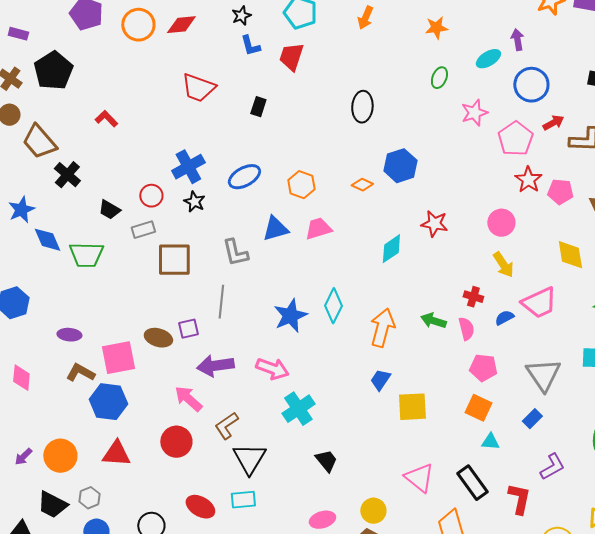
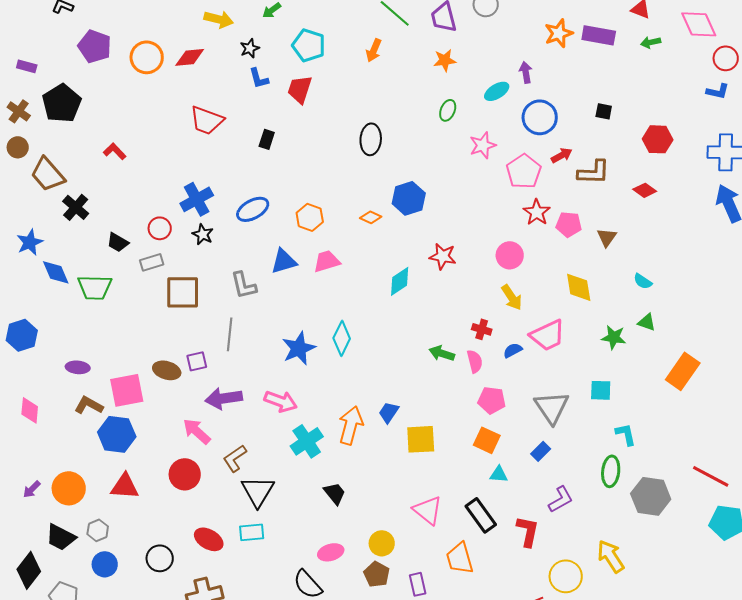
orange arrow: (382, 328) -> (351, 425), moved

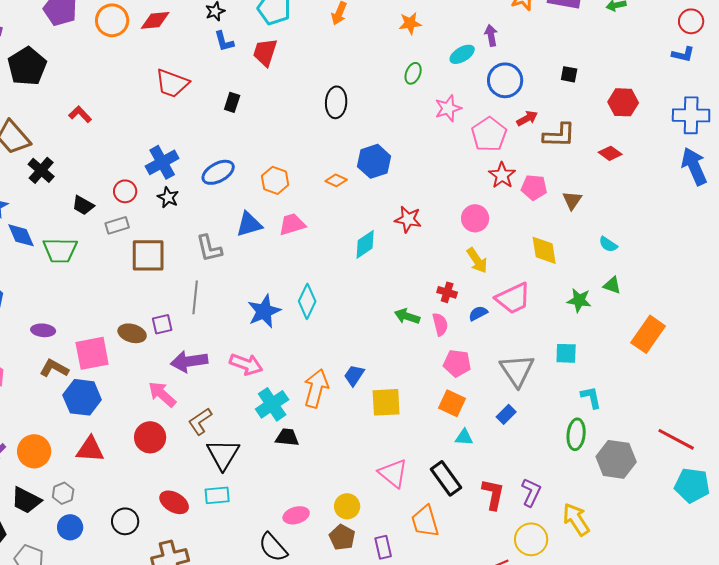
black trapezoid: (335, 493) -> (287, 437), moved, turned -45
purple L-shape: (561, 499) -> (531, 492), moved, turned -36

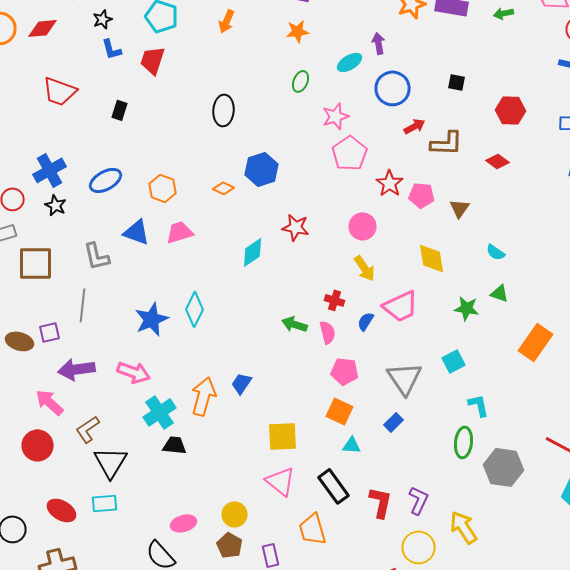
pink pentagon: (489, 134) -> (350, 153), moved
blue triangle: (249, 224) -> (136, 232), turned 36
blue semicircle: (478, 313) -> (366, 321), turned -30
cyan square: (566, 353) -> (454, 361), turned -30
yellow square: (386, 402) -> (282, 436), moved

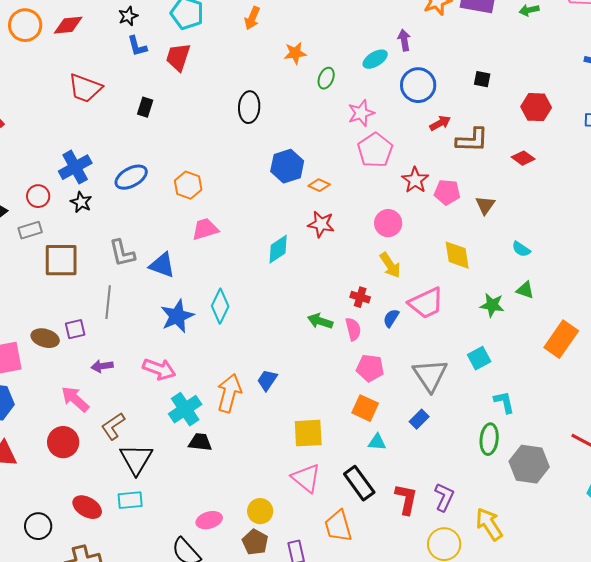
orange star: (298, 31) -> (295, 53), moved
orange diamond: (224, 188) -> (319, 185), moved
blue triangle: (136, 232) -> (162, 265), moved
purple arrow: (76, 369) -> (102, 366), size x0.6

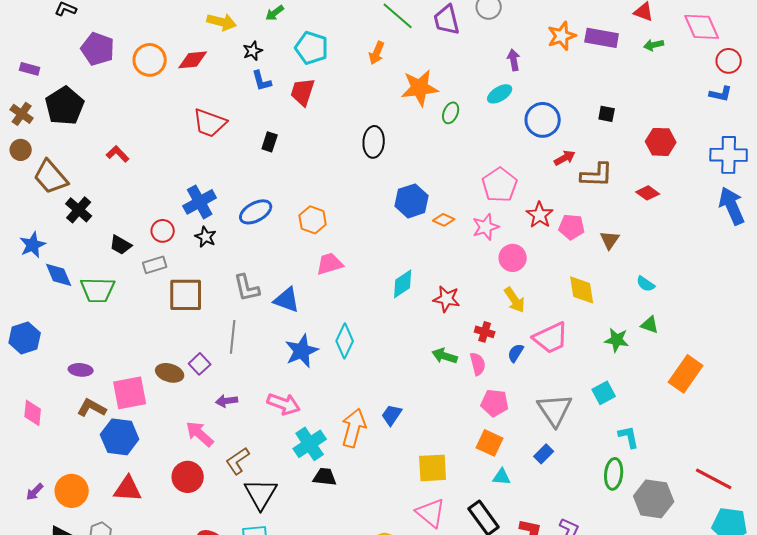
purple arrow: (404, 40) -> (514, 60), moved
orange star: (295, 53) -> (420, 88), size x1.6
pink star: (361, 113) -> (486, 227), moved
red star: (321, 224) -> (447, 299), moved
purple square: (75, 329) -> (200, 364), turned -30

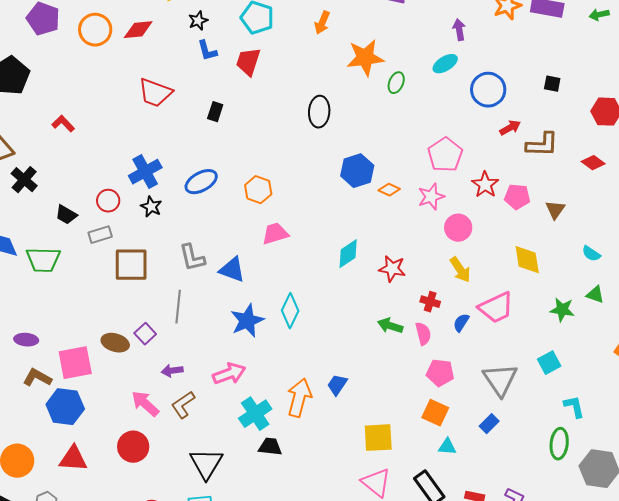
pink arrow: (284, 404) -> (229, 374), turned -40
brown L-shape: (238, 461) -> (183, 405), moved

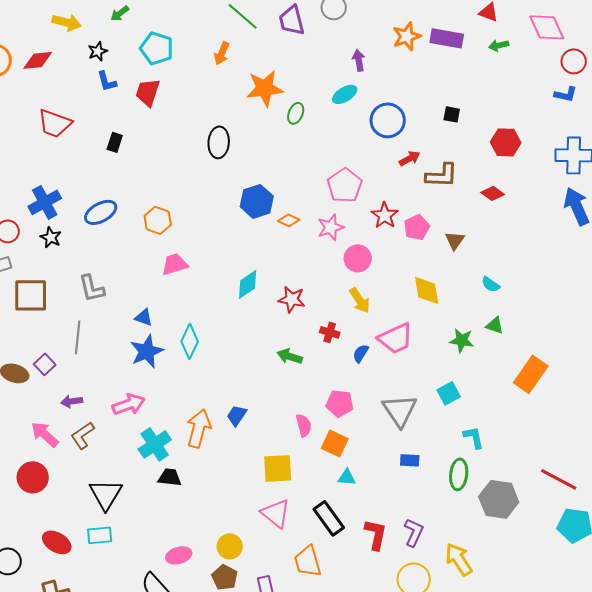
pink pentagon: (517, 197) -> (417, 227), turned -30
blue triangle: (232, 270) -> (144, 317), moved, size x0.7
pink semicircle: (423, 334) -> (304, 425), moved
blue rectangle: (489, 424) -> (410, 460), moved, turned 48

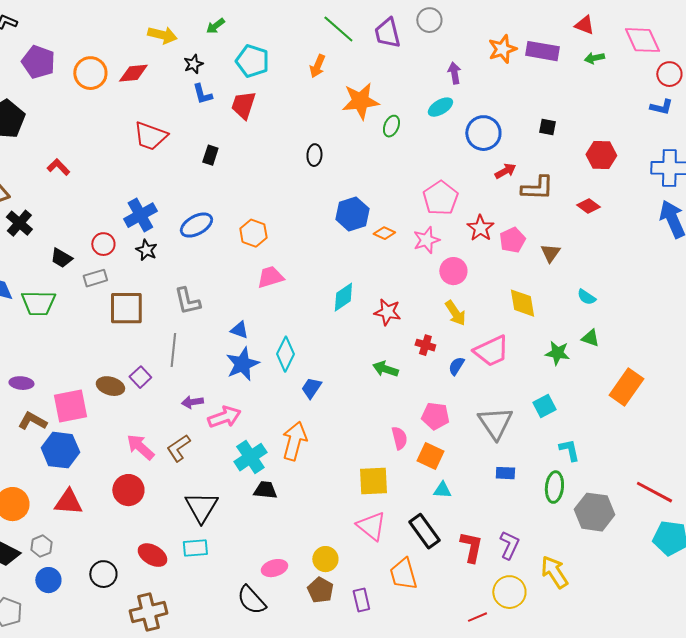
black ellipse: (219, 142) -> (314, 155), size x0.7
purple arrow: (72, 401) -> (192, 402), moved
blue trapezoid: (237, 415) -> (311, 388), moved

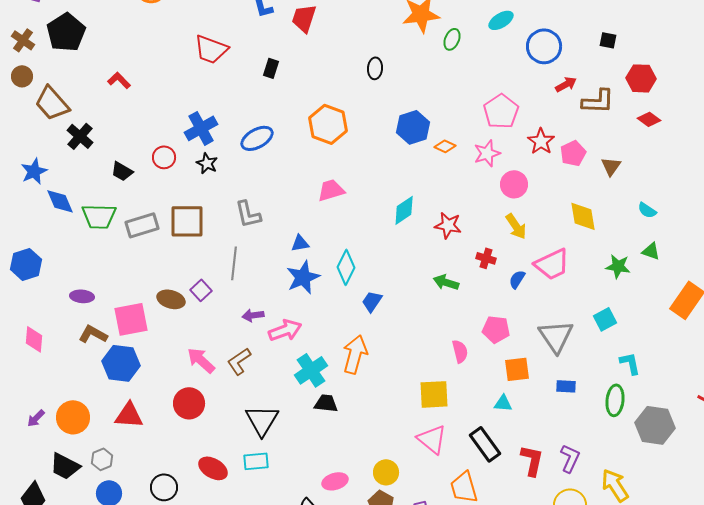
red hexagon: (601, 155) -> (641, 78), moved
orange hexagon: (253, 233) -> (328, 124), moved, size x1.4
gray rectangle: (95, 278) -> (142, 225), moved, size x1.4
blue triangle: (239, 330) -> (300, 243), turned -30
orange square: (430, 456) -> (517, 369), moved, turned -32

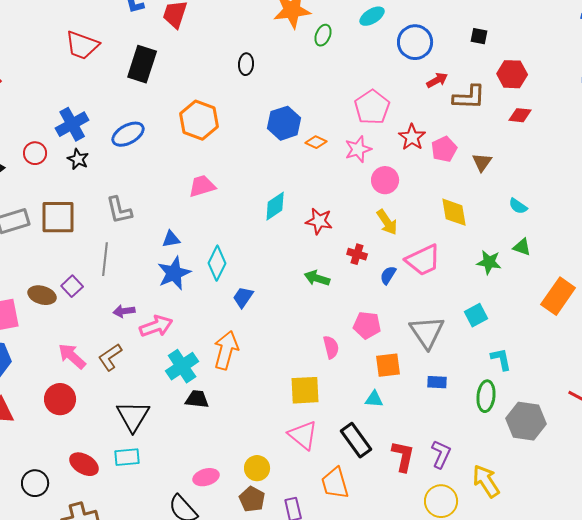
black rectangle: (271, 68) -> (142, 64), size x1.8
red diamond: (649, 119) -> (520, 115), turned -30

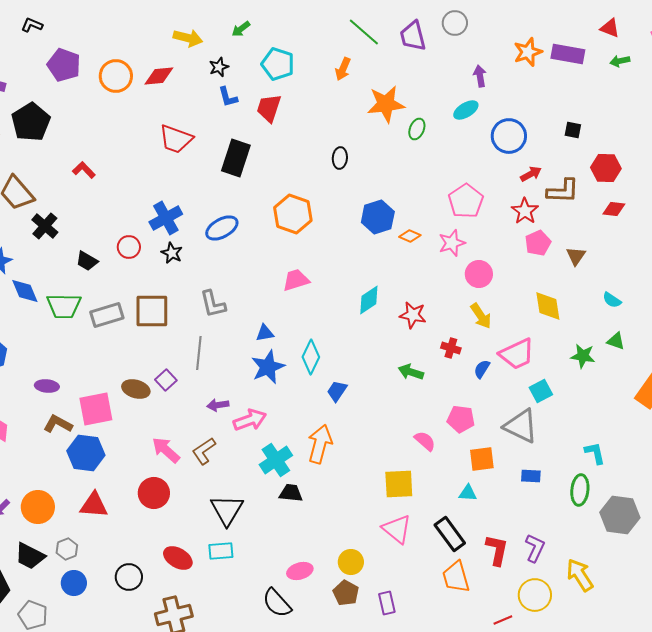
red star: (412, 137) -> (525, 211), moved
cyan square: (476, 315) -> (541, 391), moved
gray triangle: (427, 332) -> (521, 426), turned -30
pink semicircle: (331, 347) -> (425, 441), turned -35
orange trapezoid: (335, 483) -> (456, 577), moved

